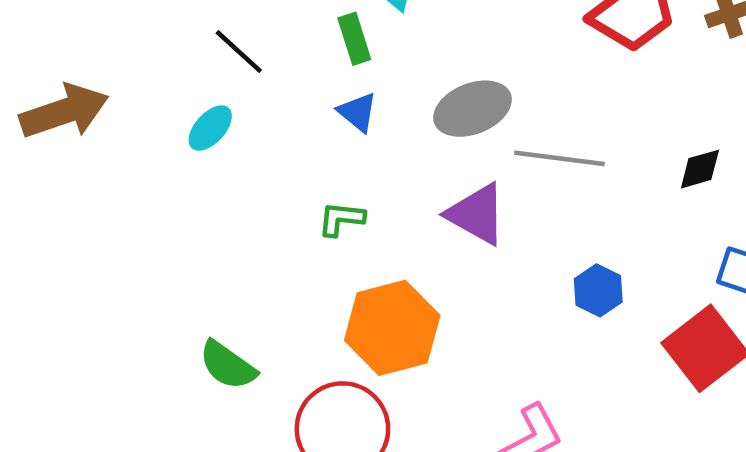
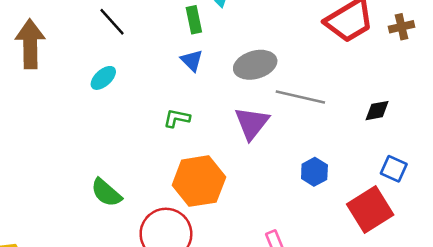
black line: (239, 52) -> (112, 22), moved
brown arrow: (64, 111) -> (30, 44), turned -78
cyan ellipse: (210, 128) -> (103, 78), moved
purple triangle: (477, 214) -> (252, 123), turned 33

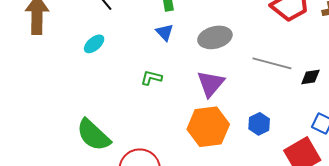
gray line: (300, 97) -> (272, 63), moved
orange hexagon: (199, 181) -> (208, 127), moved
green semicircle: (106, 193) -> (93, 135), size x1.4

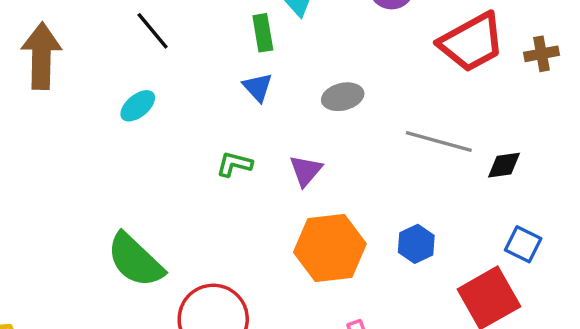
gray ellipse: (215, 37) -> (343, 97), size x0.7
purple triangle: (211, 84) -> (306, 171), moved, size x0.7

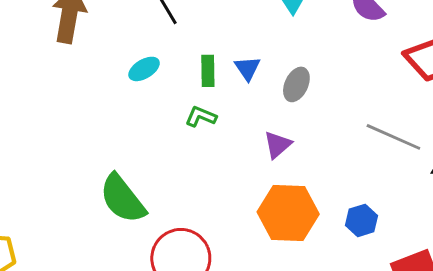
green rectangle: (263, 33) -> (208, 71), moved
gray ellipse: (343, 97) -> (296, 84), moved, turned -60
green L-shape: (234, 164) -> (201, 117), moved

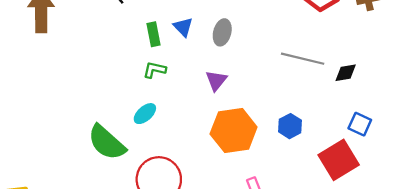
cyan ellipse: (144, 69) -> (145, 114), moved

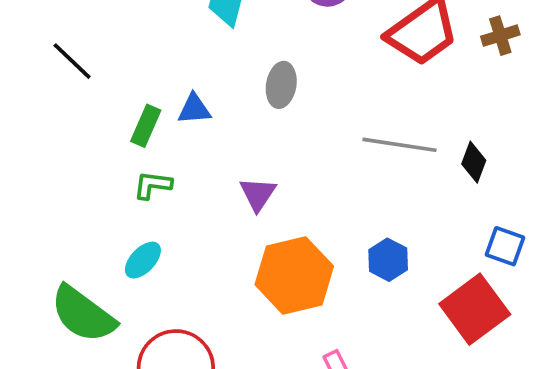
blue triangle: (183, 27) -> (194, 109), turned -45
gray ellipse: (222, 32) -> (281, 85), moved
green rectangle: (154, 34) -> (146, 126), turned 40
black diamond: (346, 73) -> (474, 162), turned -55

